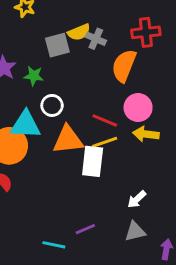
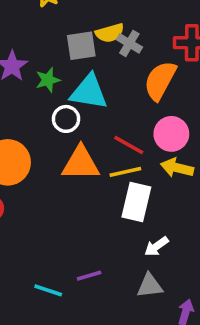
green star: (34, 76) -> (48, 80), turned -30
cyan triangle: (25, 125) -> (89, 92), moved
white rectangle: (93, 161) -> (136, 202), moved

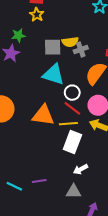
gray cross: (129, 43) -> (81, 49), turned 32
green star: (48, 80) -> (18, 35), moved
white circle: (66, 119) -> (72, 93), moved

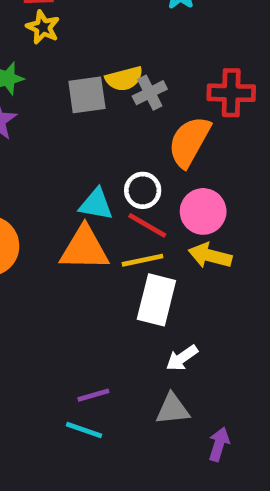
cyan triangle: (53, 74) -> (96, 204), moved, size x0.7
cyan line: (14, 186) -> (84, 430), moved

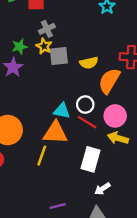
yellow star: (43, 27) -> (44, 46), moved
yellow semicircle: (124, 79) -> (89, 63), moved
gray cross: (150, 93) -> (47, 29), moved
yellow line: (143, 260) -> (42, 156), moved, turned -60

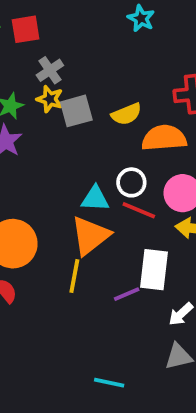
orange semicircle: (109, 81) -> (164, 138), turned 64
orange triangle: (55, 133) -> (90, 236), turned -32
purple line: (58, 206) -> (127, 294), moved

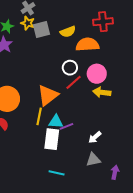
cyan triangle: (95, 199) -> (56, 122), moved
red line: (139, 210) -> (74, 82), turned -66
white rectangle: (154, 270) -> (52, 139), moved

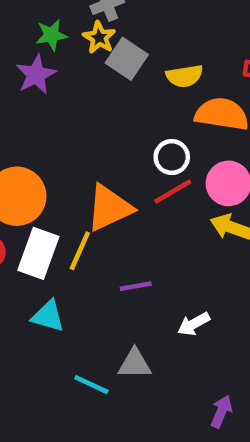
gray square: (41, 30) -> (127, 59), turned 36
cyan triangle: (56, 122) -> (48, 316), moved
white rectangle: (52, 139) -> (38, 253), moved
gray triangle: (93, 160) -> (135, 364), moved

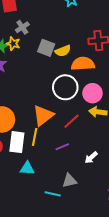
yellow star: (99, 38) -> (13, 44), moved
gray square: (127, 59) -> (46, 48), moved
white circle: (172, 157) -> (65, 87), size x1.6
red line: (173, 191) -> (71, 121), moved

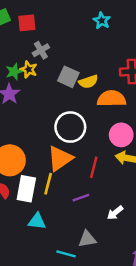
white circle: (65, 87) -> (70, 127), moved
red line: (71, 121) -> (94, 167), turned -36

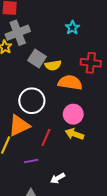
cyan star: (102, 21) -> (72, 28), moved
gray cross: (41, 50) -> (18, 33), size x1.6

